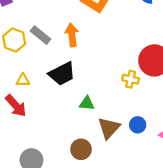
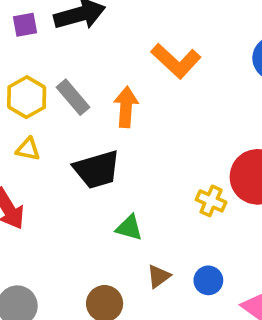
yellow triangle: (23, 80) -> (28, 149), moved
brown triangle: (109, 128) -> (159, 276), size x0.6

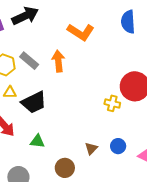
black trapezoid: (97, 169) -> (34, 102), moved
green triangle: (129, 228) -> (37, 141), moved

